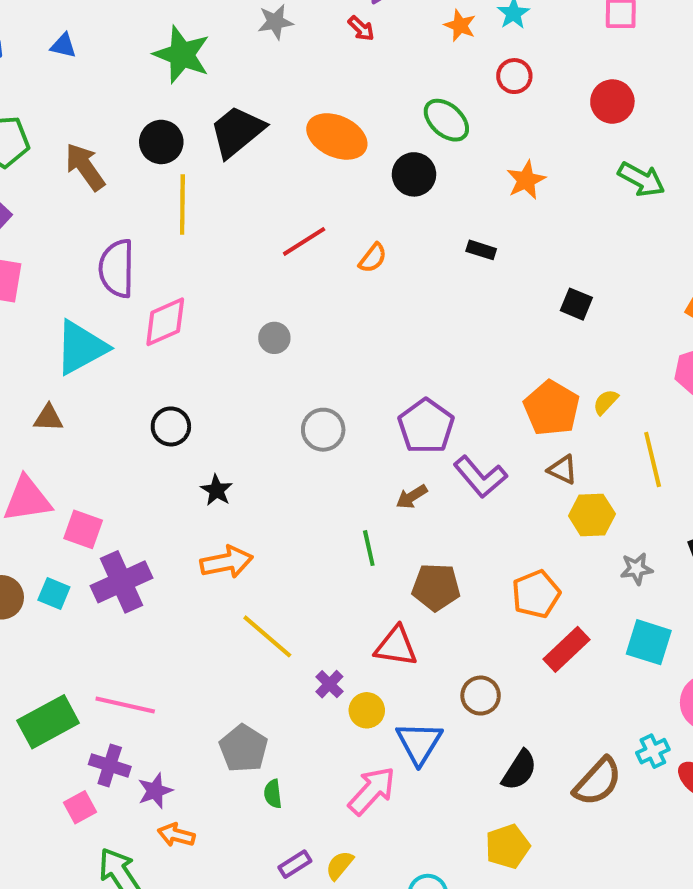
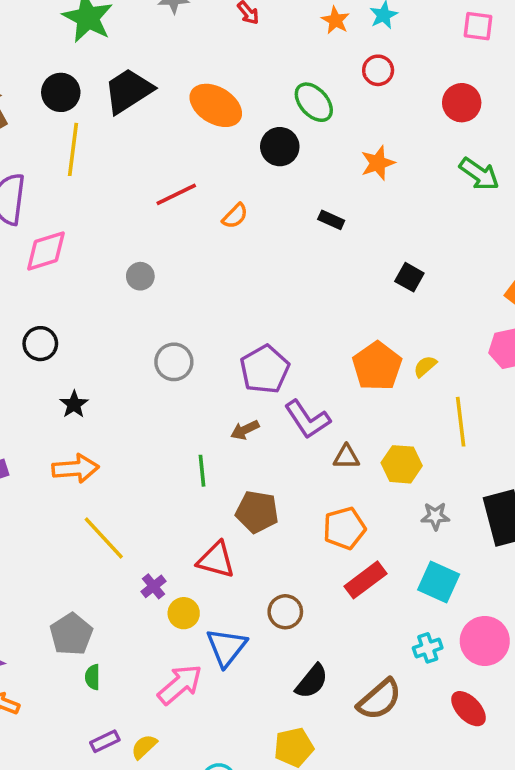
brown triangle: (563, 470) -> (346, 457), moved, turned -32
cyan cross: (653, 751) -> (428, 648), moved

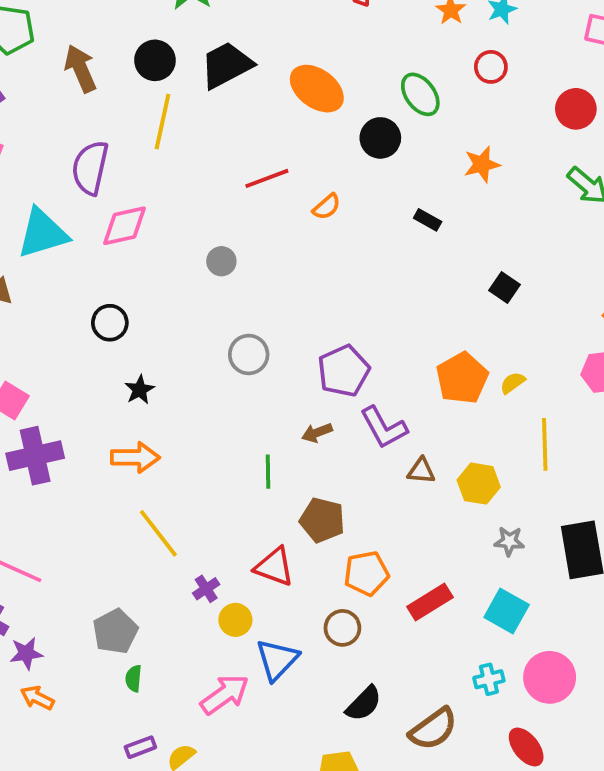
orange pentagon: (344, 528) -> (366, 573), moved

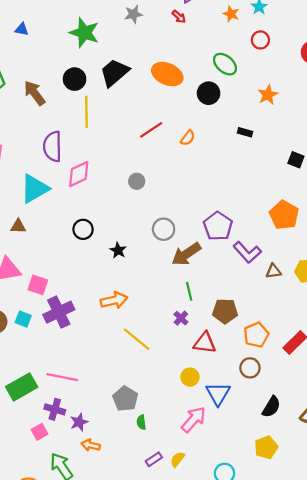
black star: (140, 390) -> (118, 250), moved
brown arrow: (317, 433) -> (186, 254), moved, size x1.8
purple cross: (206, 589) -> (181, 318), moved

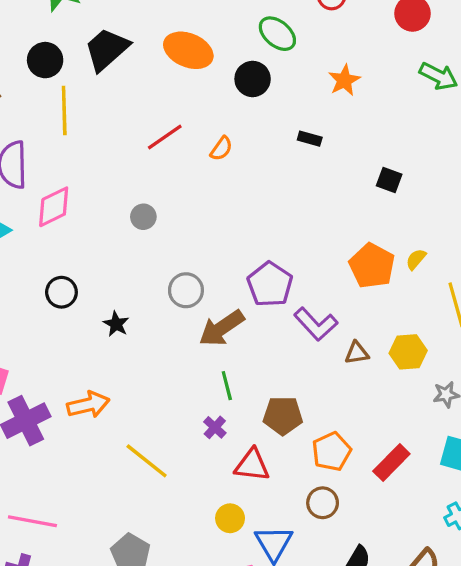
orange arrow: (114, 300) -> (88, 405), moved

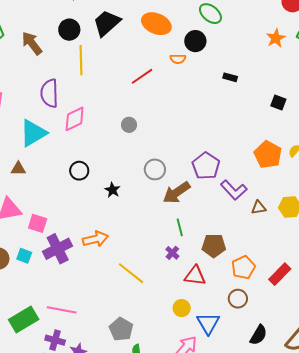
orange star: (344, 80) -> (276, 38), moved
orange semicircle: (221, 149) -> (178, 59), moved, turned 56

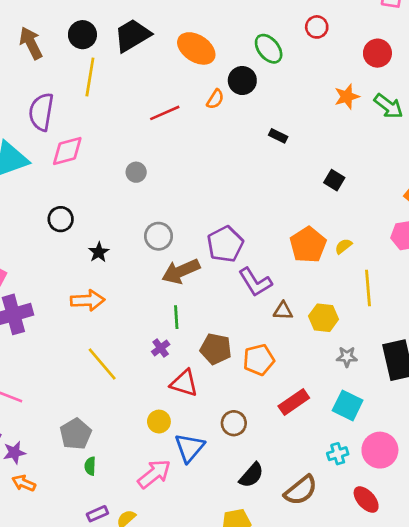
orange semicircle: (178, 59) -> (215, 99), turned -70
orange arrow: (96, 239) -> (88, 300), moved
orange pentagon: (243, 267) -> (259, 360), moved

